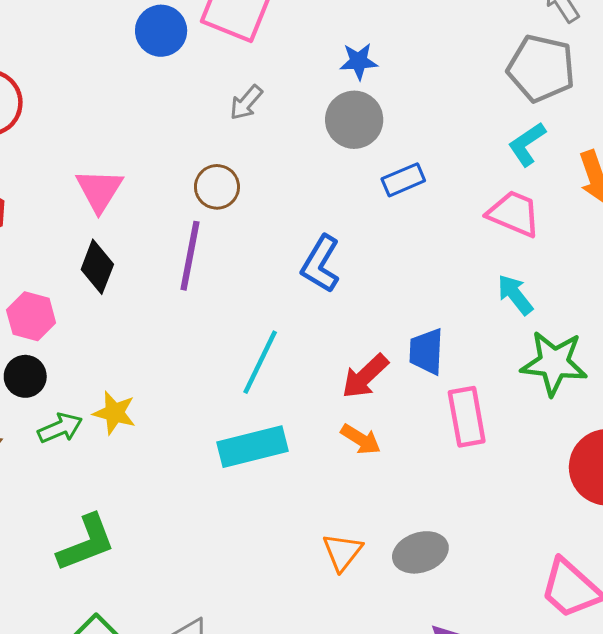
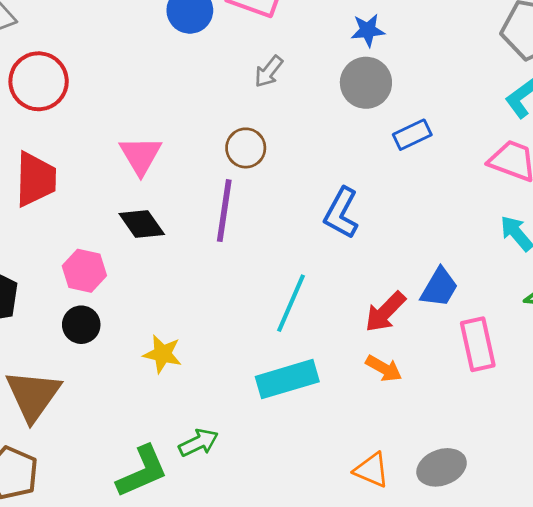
black diamond: (97, 267) -> (142, 224), turned -54
blue trapezoid: (426, 352) -> (439, 287), turned -150
green arrow: (60, 428) -> (198, 443), moved
orange triangle: (342, 552) -> (372, 470), turned -42

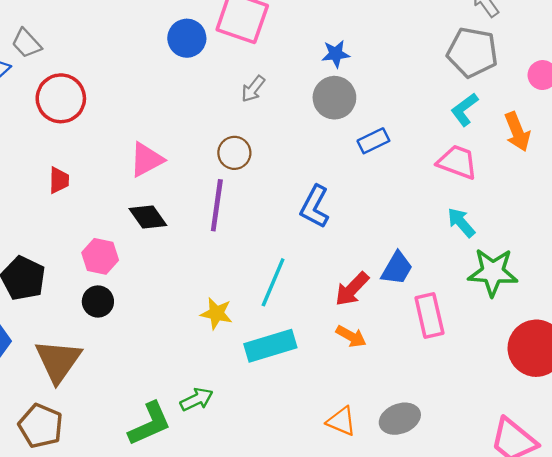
pink triangle: (141, 155) -> (147, 160), turned 33
red trapezoid: (36, 179) -> (59, 180), size x0.6
yellow star: (162, 354) -> (216, 313), moved

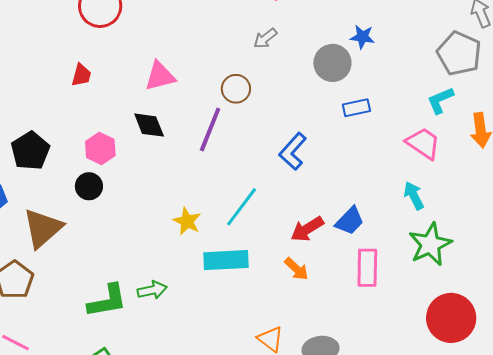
blue star: (336, 54) -> (362, 37), moved
green star: (493, 272) -> (430, 244), turned 30

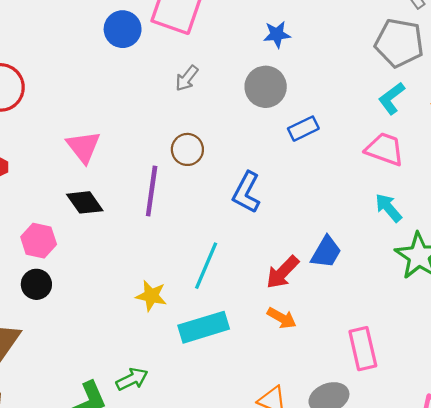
blue star: (362, 37) -> (277, 34), moved
pink triangle: (160, 76) -> (83, 147), turned -40
brown circle: (236, 89) -> (187, 149), moved
pink rectangle: (367, 268) -> (363, 349), moved

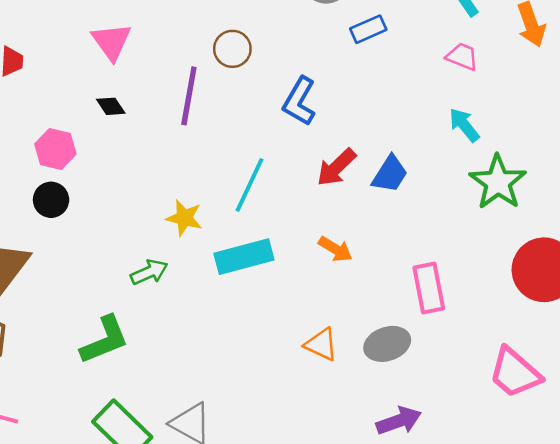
pink trapezoid: (385, 149) -> (462, 57), size x0.7
black diamond: (85, 202) -> (111, 106), size x0.7
red arrow: (283, 272) -> (336, 167), moved
green arrow: (132, 379) -> (149, 272), moved

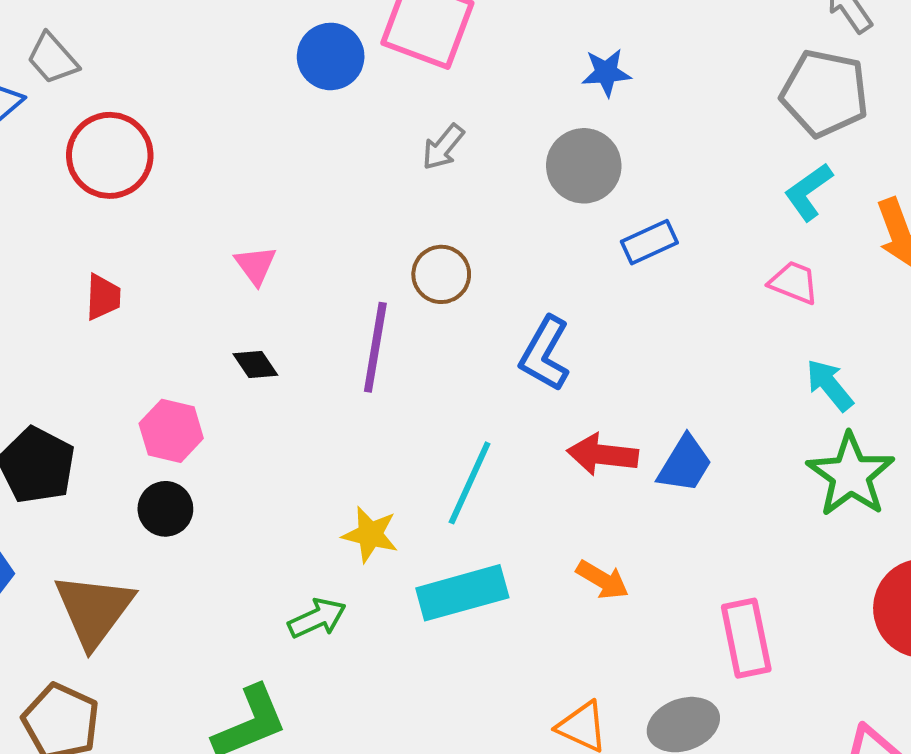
pink triangle: (111, 42) -> (256, 265), size x0.7
cyan arrow: (464, 125) -> (830, 385), moved
red arrow: (336, 167) -> (603, 455), turned 51

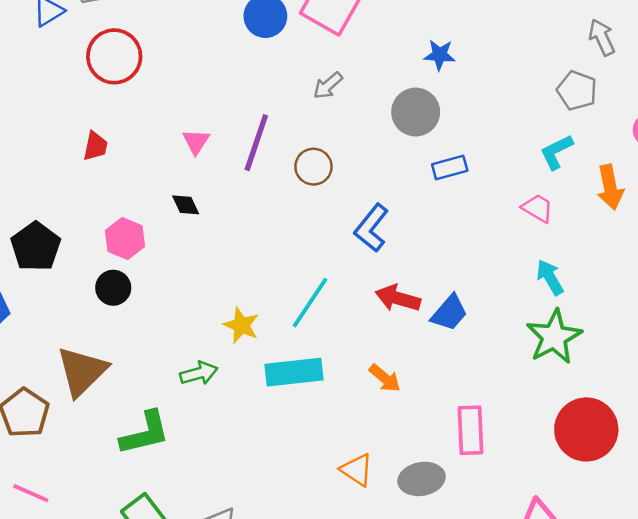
gray pentagon: (825, 93) -> (577, 91), size x0.7
purple line: (375, 347) -> (256, 143), moved
brown triangle: (94, 610) -> (82, 371), moved

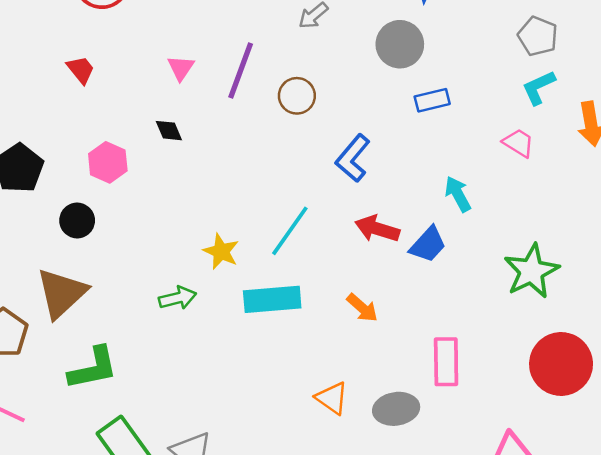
gray pentagon: (577, 91) -> (538, 36), moved
red trapezoid: (95, 146) -> (81, 70), turned -52
cyan arrow: (550, 277) -> (458, 194), moved
black circle: (113, 288) -> (77, 220), moved
green L-shape: (145, 433) -> (93, 368), moved

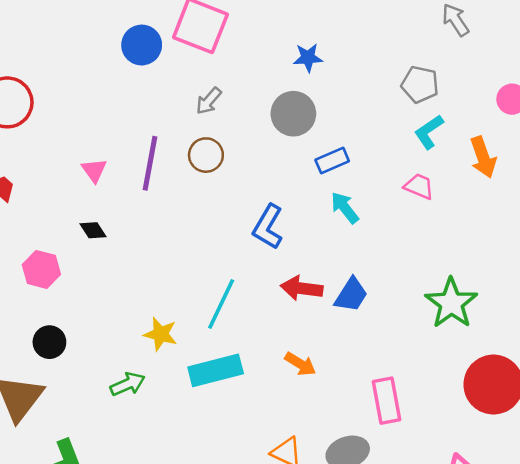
brown circle: (297, 96) -> (206, 155), moved
cyan arrow: (458, 194) -> (345, 208), moved
black circle: (77, 220) -> (49, 342), moved

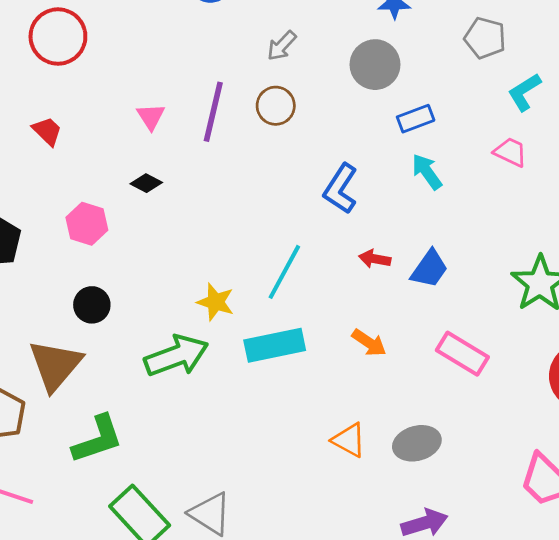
gray pentagon: (420, 84) -> (485, 38), moved
black diamond: (93, 230) -> (146, 183), turned -32
red arrow: (302, 288) -> (375, 259), size x0.7
green arrow: (128, 384) -> (176, 356), size x1.6
pink rectangle: (386, 401) -> (462, 354), moved, turned -51

